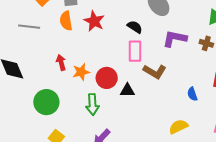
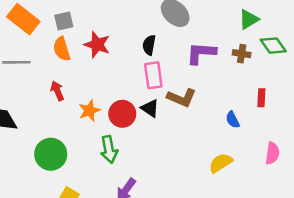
black semicircle: (135, 27) -> (149, 45), turned -105
red arrow: (61, 63) -> (57, 91), moved
black triangle: (127, 90) -> (150, 108), moved, turned 42

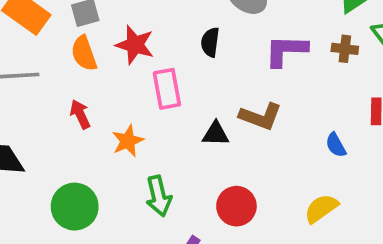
pink rectangle: (153, 75) -> (167, 89), moved
black triangle: (150, 108) -> (216, 134), turned -30
red circle: (122, 114) -> (236, 206), moved

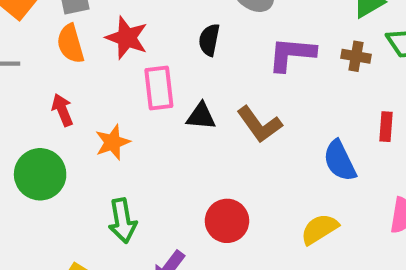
brown L-shape: (261, 116) -> (259, 124), turned 30
black triangle: (216, 134) -> (201, 116), moved
blue semicircle: (336, 145) -> (340, 161), size x1.5
green arrow: (159, 196) -> (122, 221), moved
green circle: (75, 207) -> (40, 174), moved

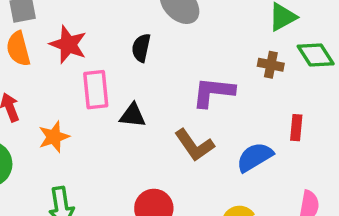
purple L-shape: (292, 54) -> (213, 92), moved
brown L-shape: (259, 124) -> (194, 145), moved
blue semicircle: (340, 161) -> (255, 157), turned 84

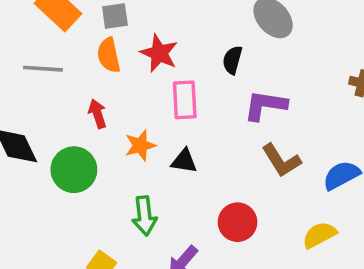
purple L-shape: (213, 92) -> (265, 105), moved
black triangle: (133, 115) -> (184, 161), moved

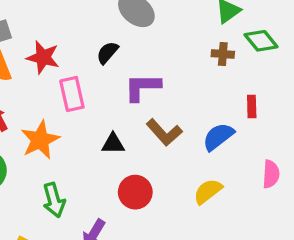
black semicircle: (232, 60) -> (107, 53), turned 35
orange star: (140, 145) -> (40, 140), size x1.4
black triangle: (184, 161) -> (113, 144), moved

